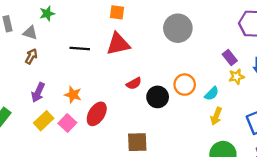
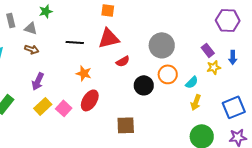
gray circle: (178, 28) -> (162, 45), moved
brown arrow: (31, 56) -> (32, 49), turned 80
red semicircle: (134, 83) -> (123, 61), moved
orange star: (73, 95) -> (84, 73), moved

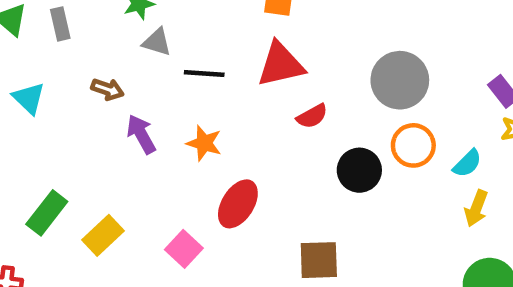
gray triangle: (31, 28) -> (157, 42), moved
orange star: (84, 73) -> (204, 143), moved
purple arrow: (38, 81) -> (141, 134), moved, turned 126
yellow rectangle: (43, 106) -> (103, 235), moved
pink square: (64, 108) -> (184, 249), moved

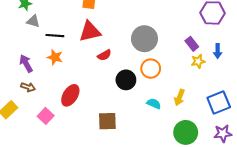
brown arrow: (107, 89) -> (28, 87), moved
orange star: (204, 143) -> (55, 57), moved
cyan semicircle: (467, 163) -> (154, 104), moved, turned -112

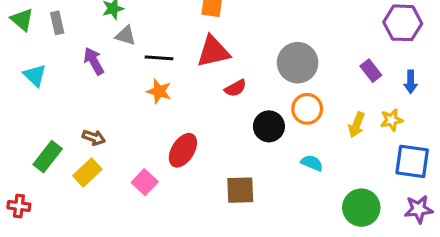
yellow star: (198, 61) -> (392, 120), moved
purple arrow: (26, 63) -> (94, 61), moved
brown arrow: (28, 87) -> (94, 138), moved
yellow arrow: (179, 97) -> (357, 125), moved
blue square: (219, 103) -> (412, 161), turned 30

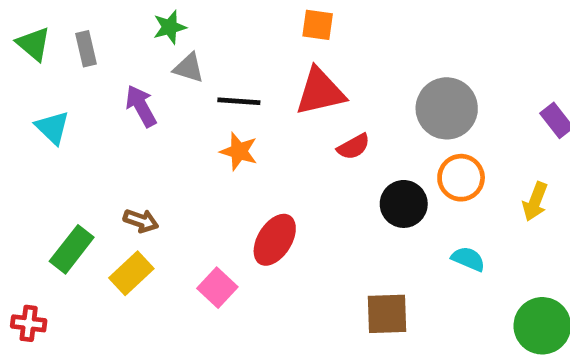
brown square: (240, 190) -> (387, 314), moved

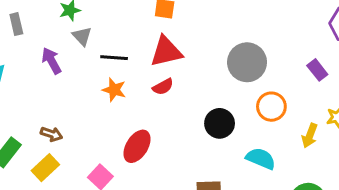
gray triangle: (189, 68) -> (82, 36), turned 30
red semicircle: (354, 147) -> (163, 87), moved
orange circle: (461, 178) -> (271, 107), moved
yellow arrow: (535, 202) -> (310, 136), moved
cyan semicircle: (468, 259) -> (261, 159), size x1.4

